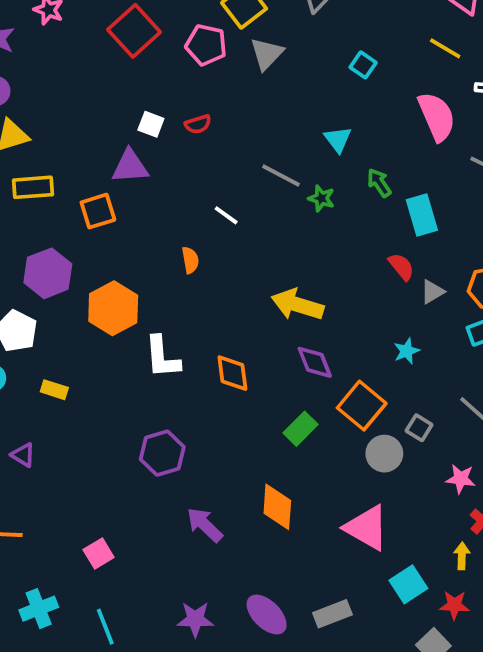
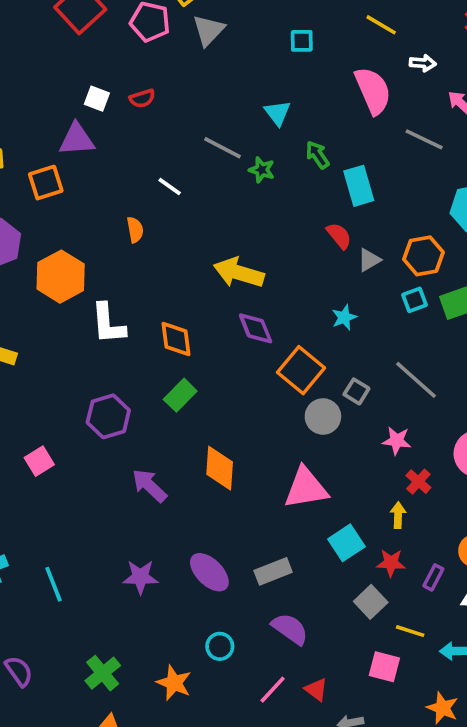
cyan square: (363, 65) -> (302, 41), turned -35
green rectangle: (301, 429) -> (180, 395), moved
pink triangle: (367, 528) -> (306, 488), turned -39
pink square: (99, 554) -> (39, 461), moved

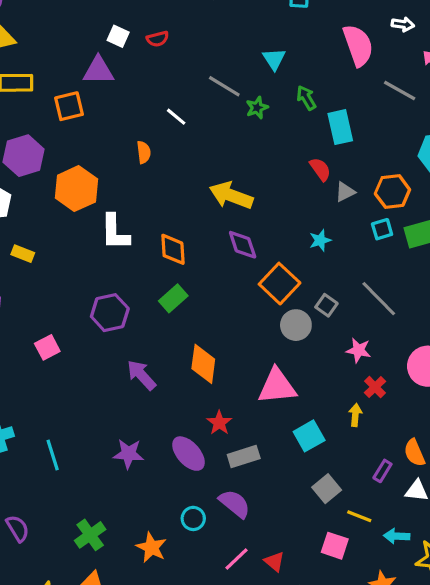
green star: (262, 170) -> (257, 108), turned 30
red star: (391, 563) -> (219, 423), moved, turned 30
purple semicircle: (290, 629) -> (235, 504), moved

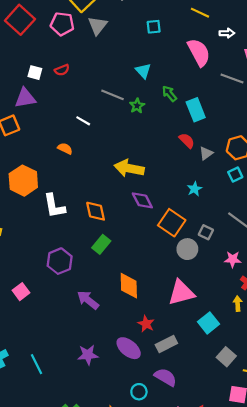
orange semicircle: (144, 152) -> (65, 148), turned -48

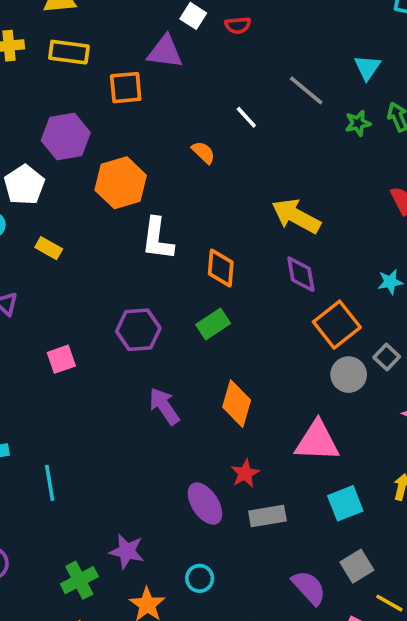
green star: (137, 106) -> (358, 123), moved
purple star: (88, 355) -> (127, 551), moved
purple semicircle: (165, 377) -> (309, 588), moved

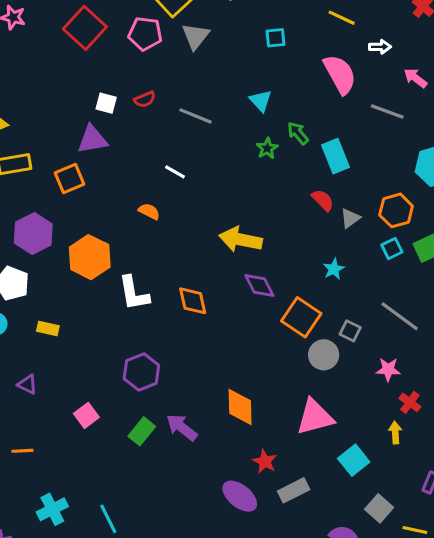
gray line: (306, 90) -> (195, 116), moved
green rectangle: (213, 324) -> (142, 431), moved

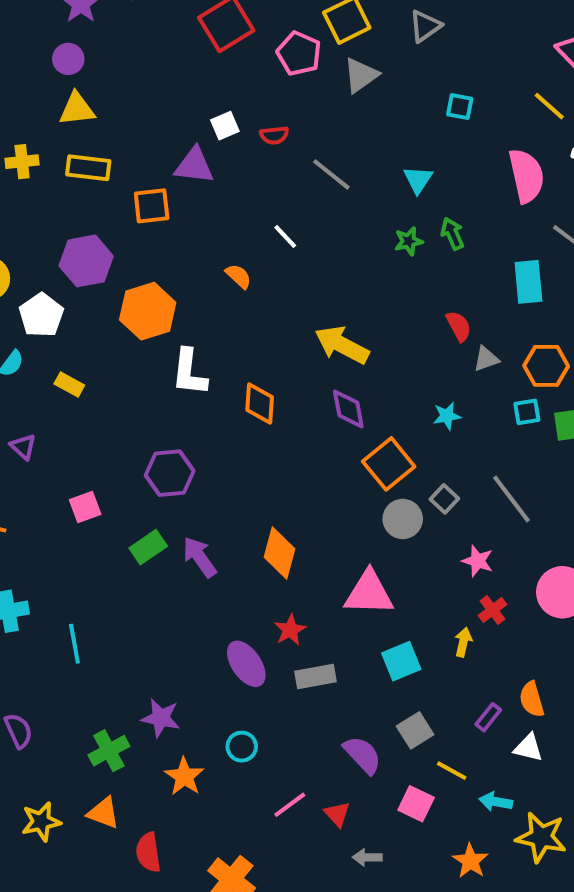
white square: (106, 103) -> (225, 126), turned 35
cyan rectangle: (335, 156) -> (528, 282), moved

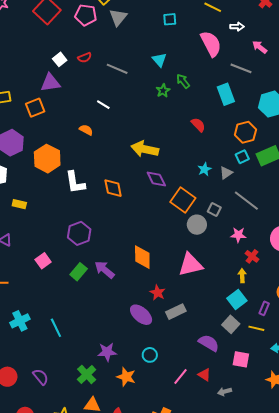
gray triangle: (486, 359) -> (226, 173), moved
cyan square: (401, 661) -> (237, 299), moved
yellow line: (452, 771) -> (256, 328), moved

